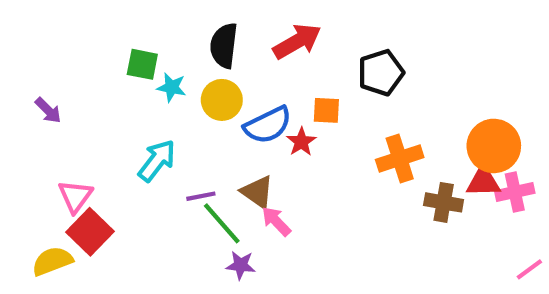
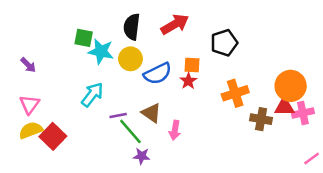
cyan star: (172, 87) -> (101, 51), size x1.5
red star: (301, 142) -> (188, 81), moved
pink triangle: (75, 196) -> (29, 104), moved
pink arrow: (276, 221) -> (175, 130), moved, turned -126
yellow semicircle: (52, 261) -> (31, 130), moved

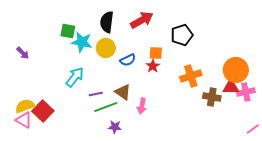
blue semicircle: (158, 74) -> (128, 60), size x0.7
pink triangle: (29, 104) -> (24, 120), moved, turned -36
green line: (130, 131) -> (106, 107), turned -70

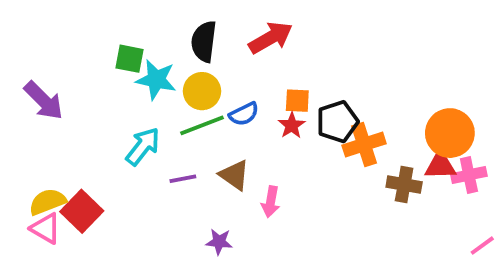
black pentagon: (182, 35) -> (337, 122), moved
purple arrow: (23, 53) -> (44, 101), size x1.6
green line: (106, 107) -> (202, 125), moved

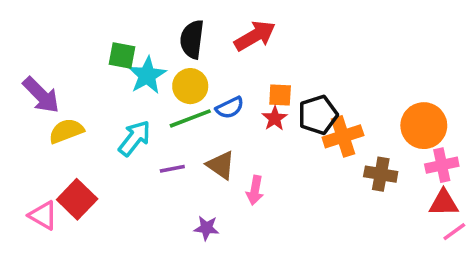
cyan star: (156, 80) -> (147, 75), turned 30
red triangle: (440, 165) -> (444, 203), moved
yellow semicircle: (48, 202) -> (66, 131), moved

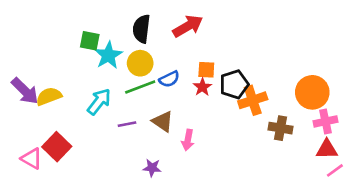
purple arrow: (41, 95) -> (25, 91), moved

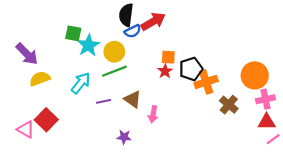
black semicircle: (141, 29) -> (126, 15), moved
blue semicircle: (169, 79) -> (133, 31), moved
purple arrow: (25, 91) -> (27, 54), moved
brown cross: (281, 128) -> (229, 105), turned 30

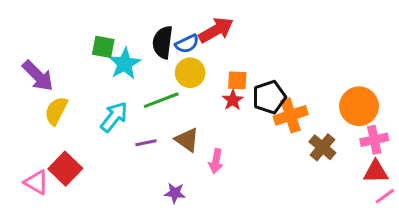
black semicircle: (126, 15) -> (163, 42), moved
yellow circle: (114, 52) -> (190, 73), moved
yellow semicircle: (40, 79) -> (56, 111), turned -42

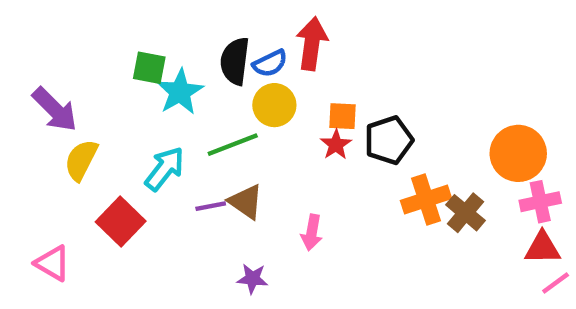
red arrow: (216, 30) -> (312, 44), turned -52
orange cross: (291, 115) -> (426, 200), moved
brown triangle: (187, 140) -> (246, 202), moved
red square: (65, 169) -> (121, 221), moved

